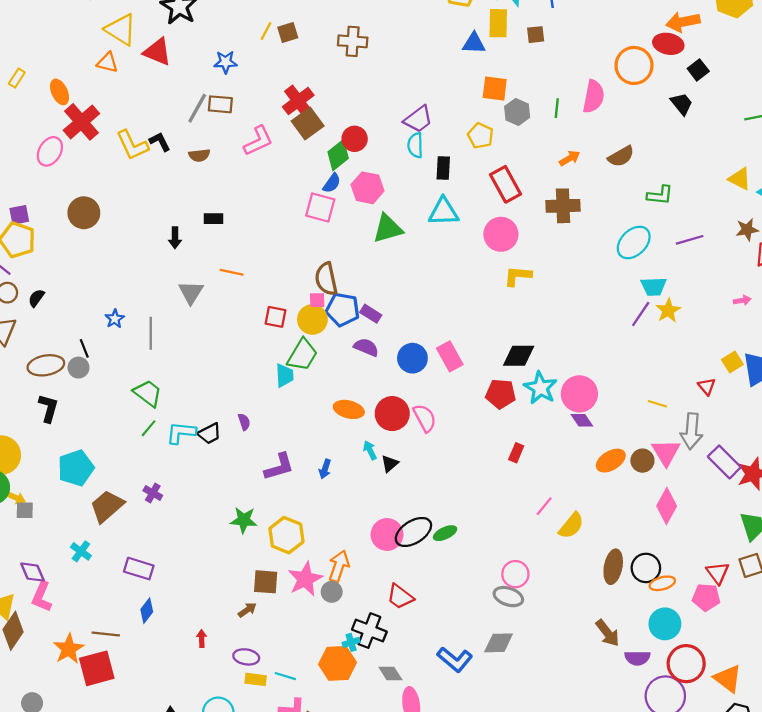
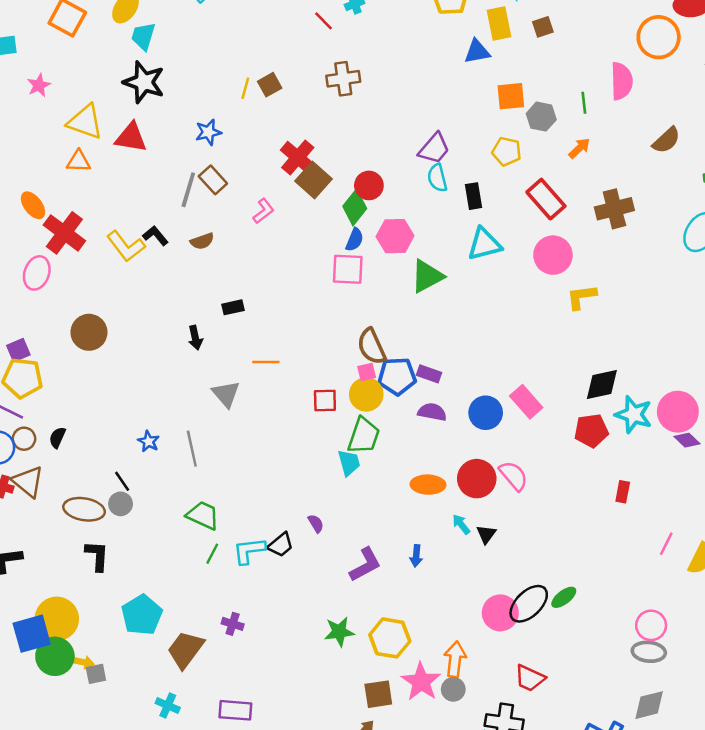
brown rectangle: (220, 104) -> (213, 180), turned 55
pink L-shape: (258, 141) -> (263, 211), size x0.7
orange arrow: (570, 158) -> (579, 148), moved
brown ellipse: (46, 365) -> (84, 509), turned 32

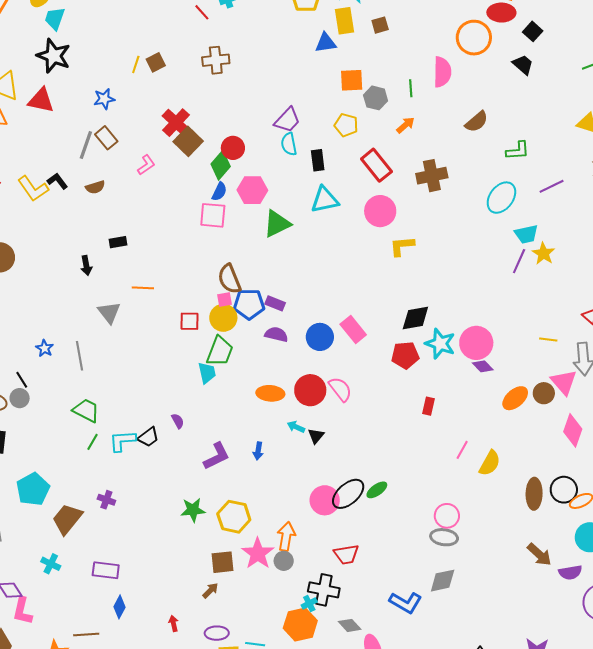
cyan arrow: (461, 524) -> (296, 427), turned -30
red trapezoid: (530, 678) -> (346, 554), turned -36

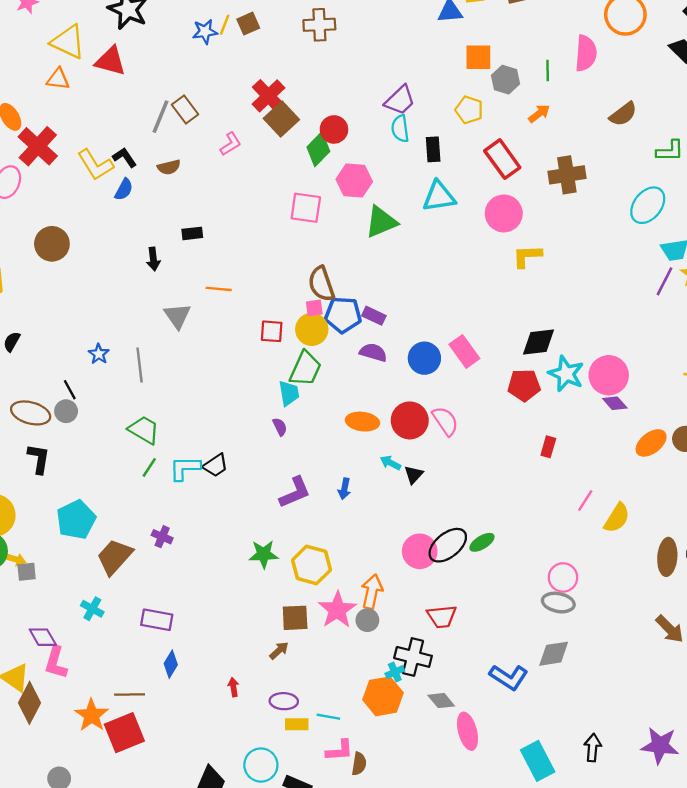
blue star: (104, 99) -> (205, 32), moved
blue semicircle: (219, 191) -> (124, 189), moved
purple semicircle: (178, 421) -> (280, 427), moved

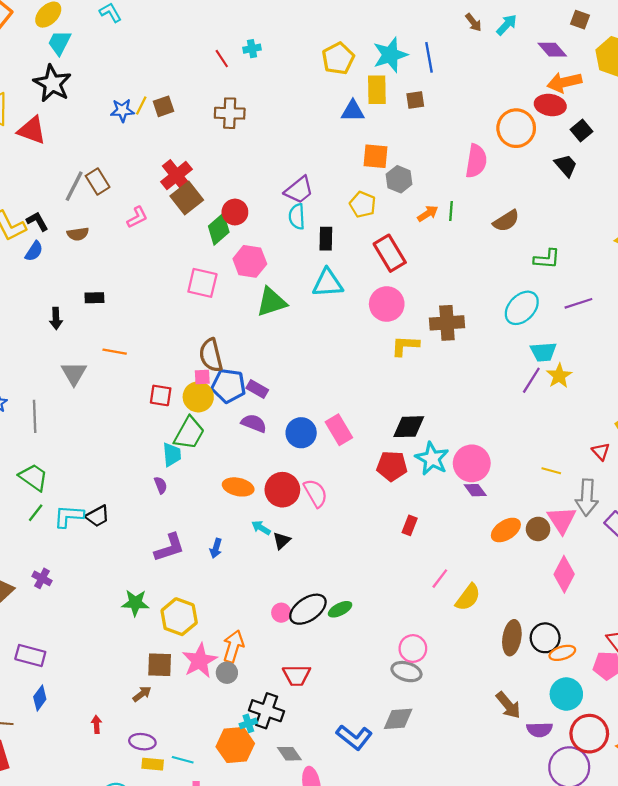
green line: (548, 70) -> (451, 211), moved
brown cross: (567, 175) -> (447, 323), moved
pink circle: (420, 551) -> (281, 613), size x0.6

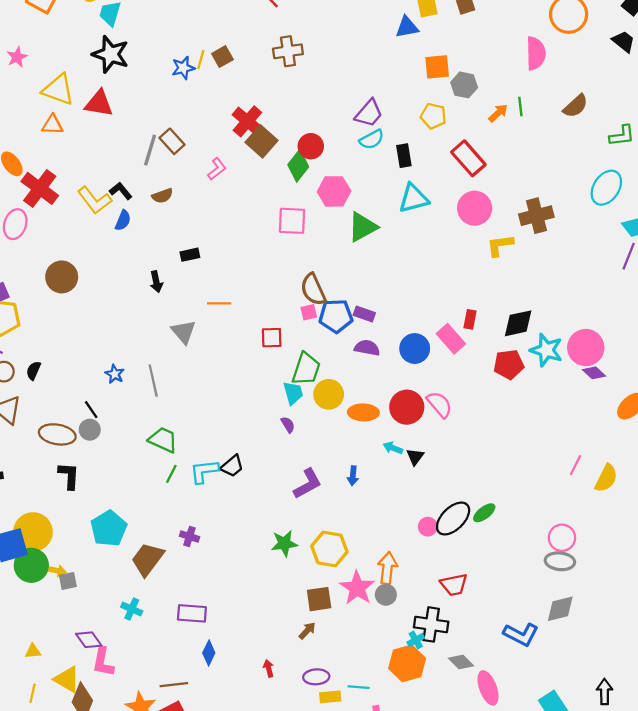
cyan semicircle: (297, 217) -> (372, 139), turned -105
yellow circle: (198, 397) -> (329, 394), moved
red rectangle: (410, 525) -> (470, 319), moved

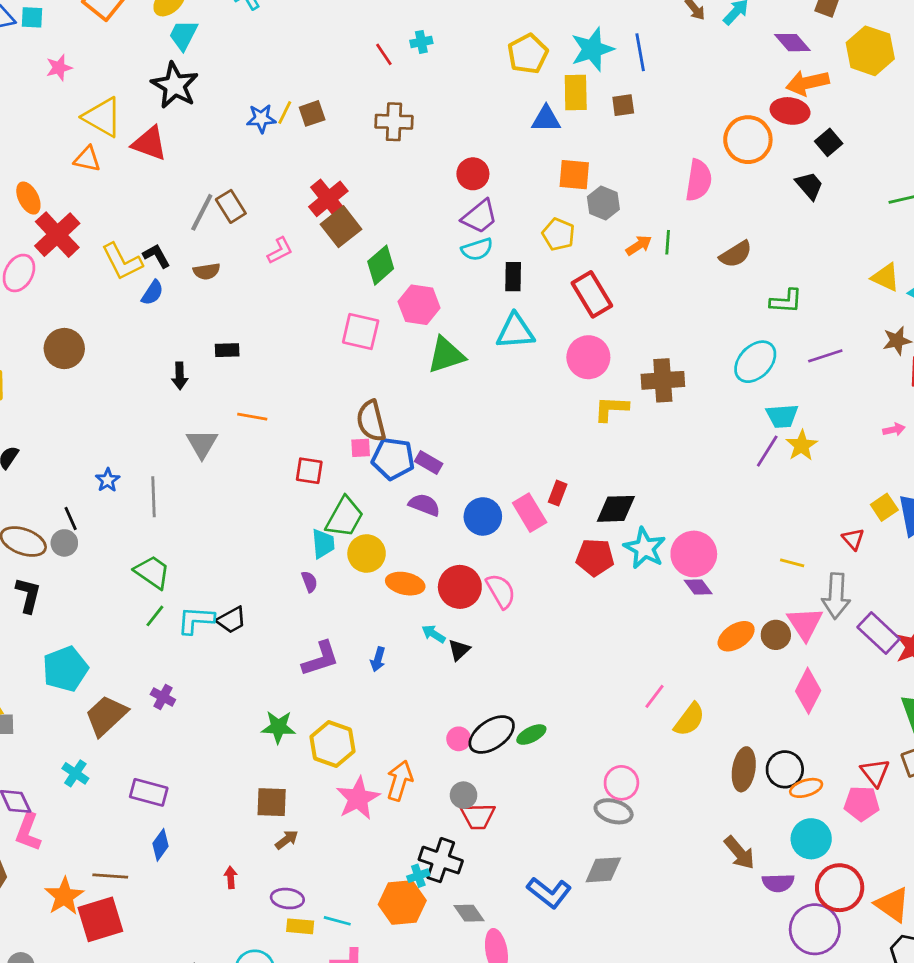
red circle: (311, 146) -> (473, 174), moved
gray circle: (386, 595) -> (464, 795), moved
brown square: (319, 599) -> (272, 802), moved

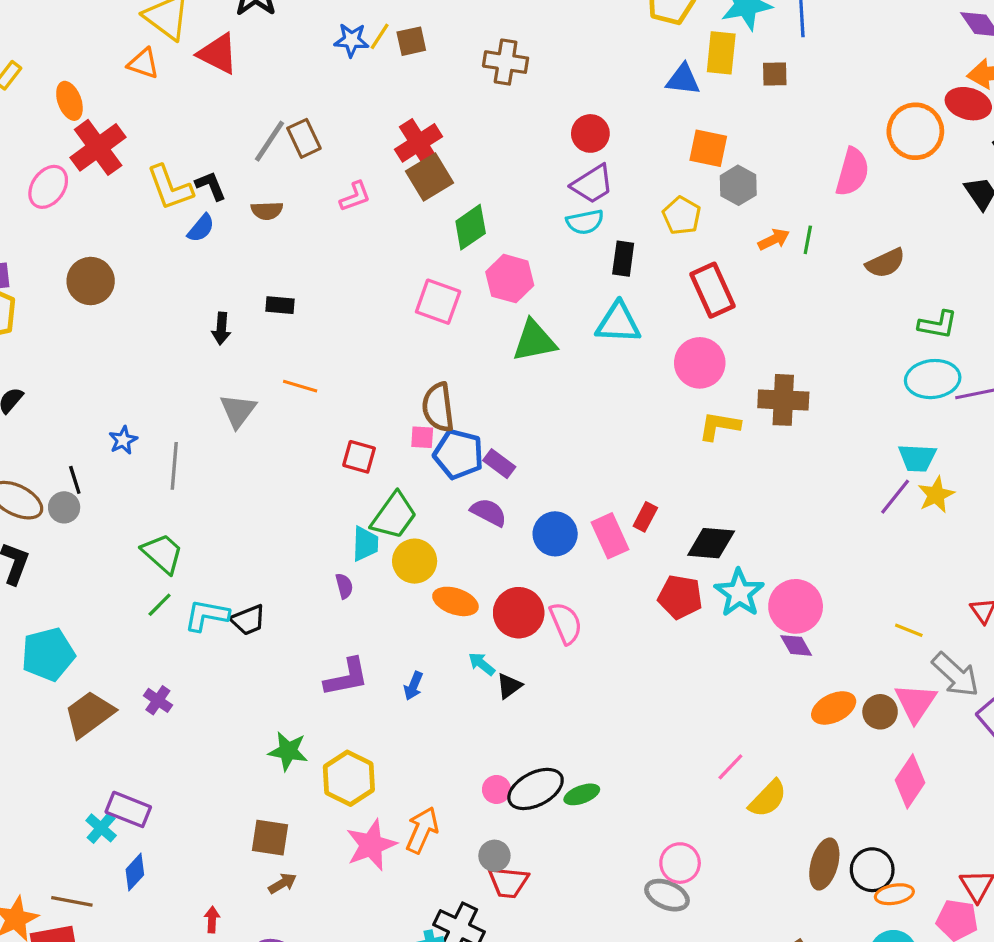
cyan ellipse: (755, 362) -> (933, 379), moved, turned 33
gray arrow: (836, 596) -> (956, 675), turned -57
cyan cross: (75, 773) -> (101, 828), moved

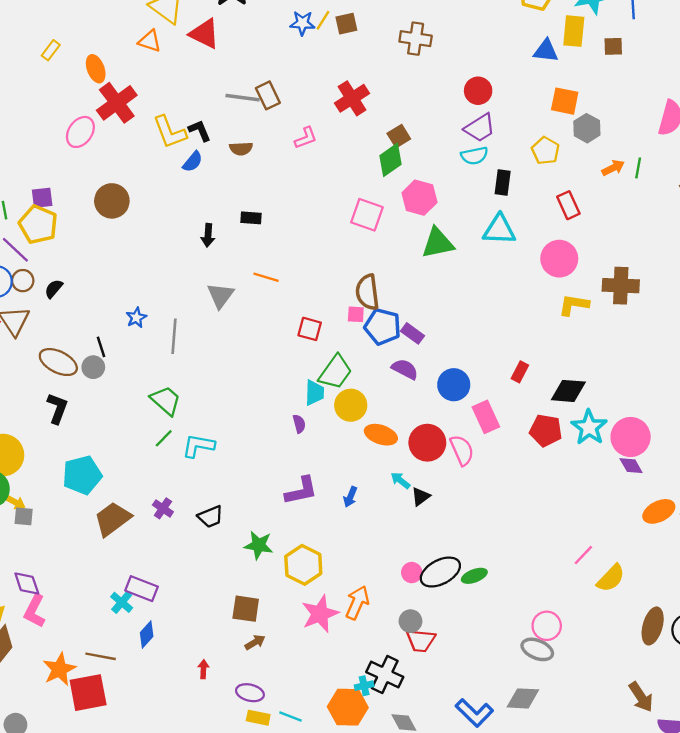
gray line: (269, 141) -> (243, 98), turned 64
brown square: (430, 177) -> (399, 136), moved, size x0.7
red rectangle: (712, 290) -> (568, 205), size x0.7
pink rectangle: (610, 536) -> (486, 417), moved
black trapezoid: (248, 620) -> (210, 517), moved

